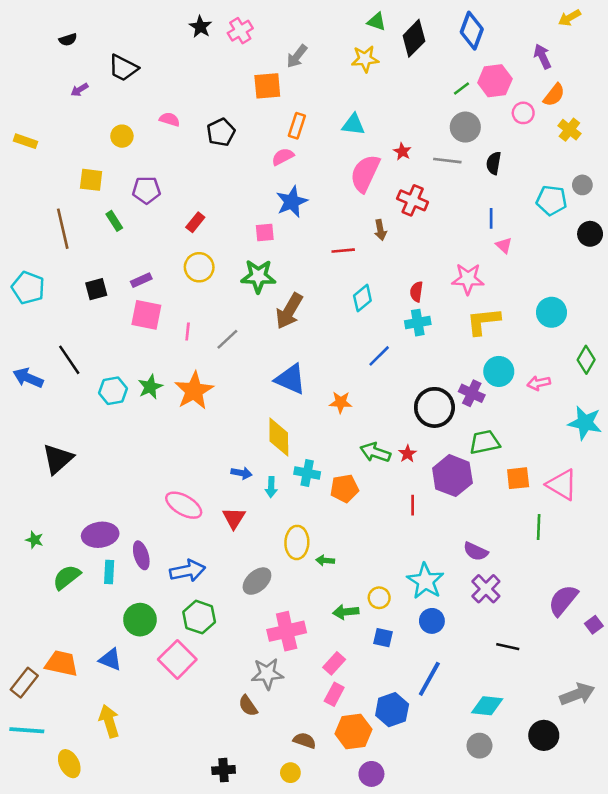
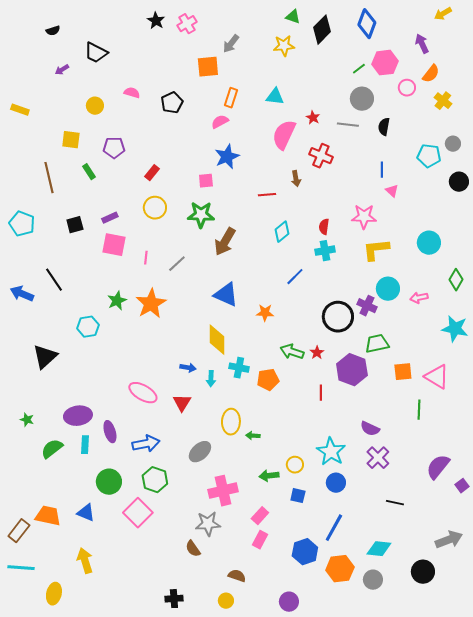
cyan hexagon: (113, 391) -> (88, 327), moved
orange hexagon: (353, 732) -> (340, 569), moved
yellow ellipse: (69, 764) -> (54, 594), turned 40

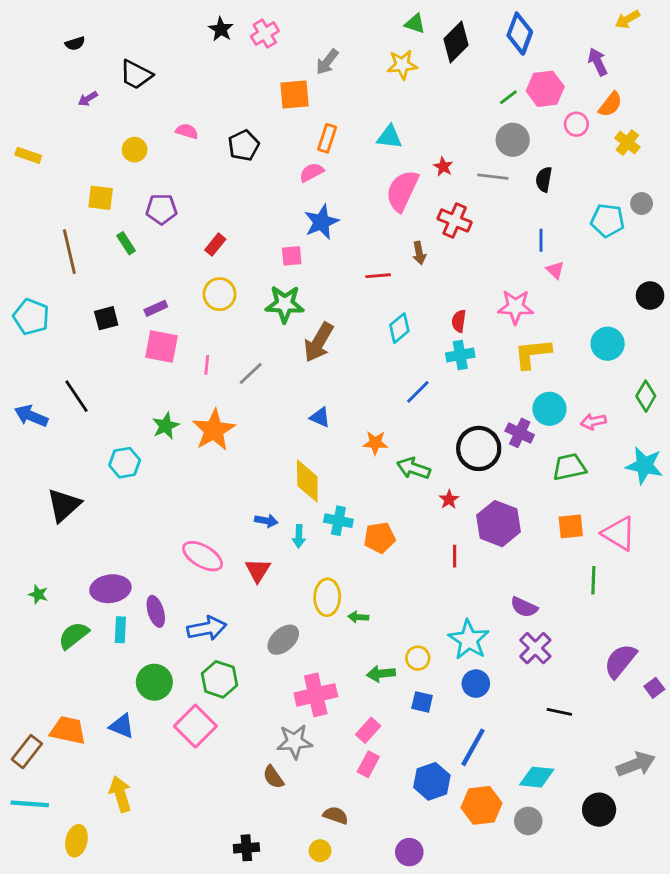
black circle: (459, 182) -> (650, 296), moved
blue triangle: (226, 295) -> (320, 417), size x0.6
green trapezoid: (377, 344) -> (569, 467), moved
green arrow: (292, 352) -> (414, 468), moved

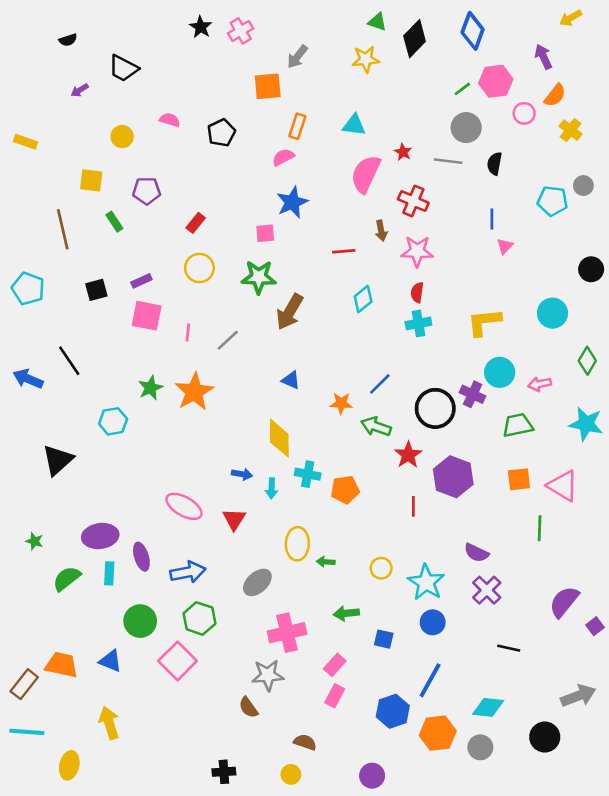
pink triangle: (555, 270) -> (505, 246), turned 30
pink star: (515, 307) -> (417, 251), moved
blue line: (418, 392) -> (380, 384), moved
red star: (449, 499) -> (408, 455), size x1.5
yellow circle: (418, 658) -> (381, 568), moved

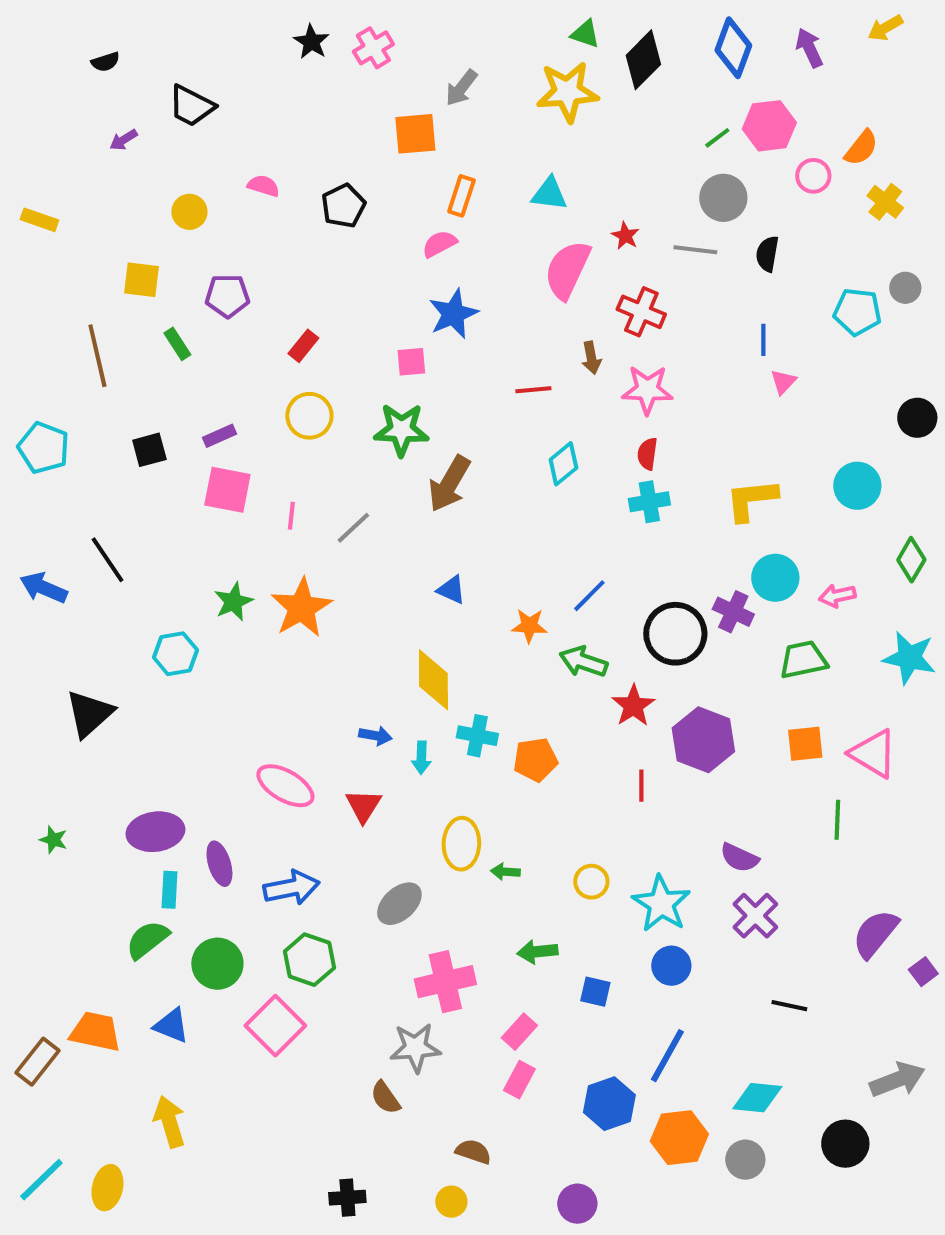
purple arrow: (543, 57) -> (809, 48), moved
yellow star: (366, 59) -> (567, 92), size x1.4
green semicircle: (67, 579) -> (147, 940), moved
cyan line: (27, 732) -> (41, 1180), moved, turned -48

